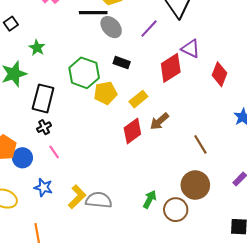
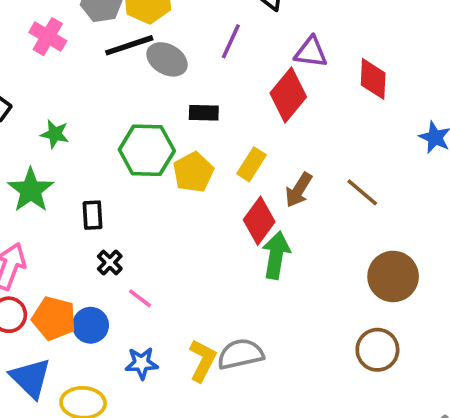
black rectangle: (43, 98) -> (93, 215), size x0.6
brown line: (200, 144) -> (362, 192), moved
green arrow: (150, 199) -> (276, 255), moved, size x1.4
brown circle: (176, 210) -> (377, 350), moved

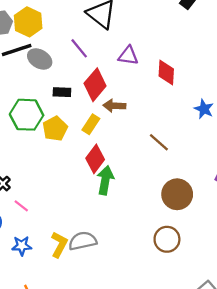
purple line: (231, 41) -> (79, 48), turned -65
red diamond: (288, 95) -> (95, 85), moved
brown arrow: (299, 190) -> (114, 106), moved, turned 60

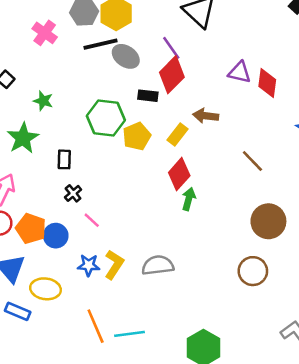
purple triangle: (128, 56) -> (240, 72), moved
red diamond: (95, 85) -> (172, 75), moved
green arrow: (105, 180) -> (189, 199), size x0.7
yellow L-shape: (59, 245) -> (114, 265), moved

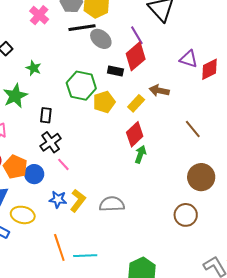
red diamond: (267, 83) -> (209, 69), turned 50
black cross: (73, 193) -> (51, 142), size x1.5

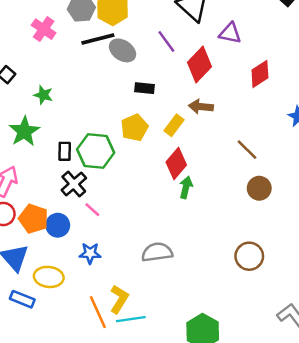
red diamond: (136, 56) -> (200, 65), moved
purple triangle: (189, 59) -> (230, 33), moved
green hexagon: (81, 86) -> (96, 151), moved
brown circle: (201, 177) -> (259, 188), moved, size x0.7
yellow L-shape: (78, 201) -> (119, 299), moved

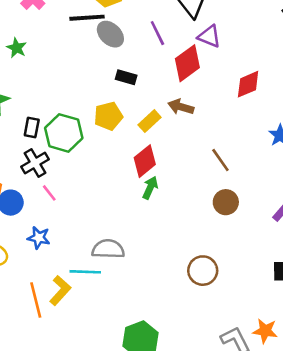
purple triangle: (230, 33) -> (209, 36), moved
green star: (43, 95) -> (17, 48), moved
cyan line: (131, 319) -> (85, 272), moved

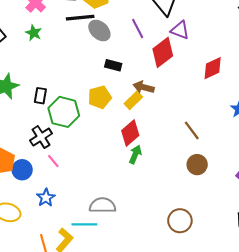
green star: (17, 48) -> (34, 33), moved
brown arrow: (181, 107) -> (144, 87), moved
black rectangle: (32, 127) -> (40, 96), moved
blue star: (39, 238) -> (46, 198), turned 30

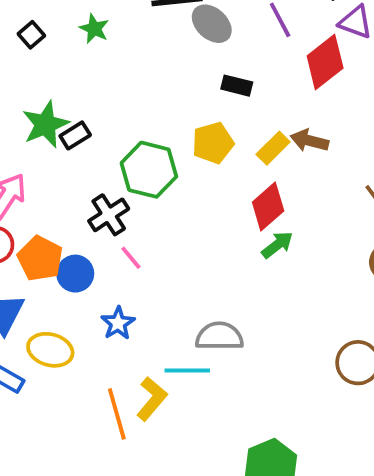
brown arrow: (144, 87) -> (309, 141), moved
black rectangle: (40, 96) -> (75, 135), moved, turned 49
green arrow: (135, 154) -> (277, 245), turned 30

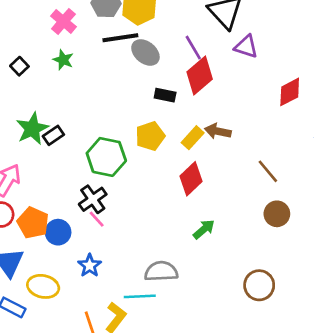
red diamond: (325, 62) -> (200, 75), moved
black cross: (109, 215) -> (93, 199), moved
green arrow: (277, 245) -> (204, 229), moved

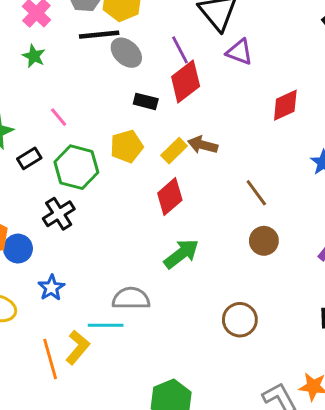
black rectangle: (53, 135) -> (29, 158), moved
pink line: (97, 219) -> (59, 117), moved
green arrow: (204, 229) -> (181, 254), size x1.4

